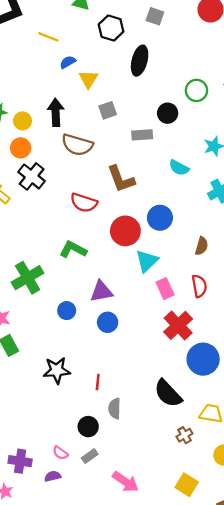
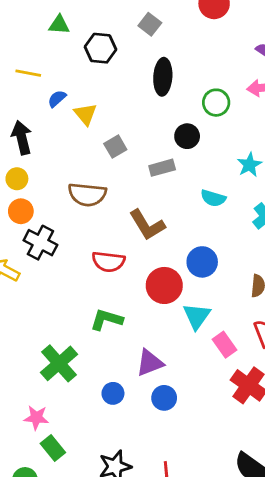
gray square: (155, 16) -> (150, 24), turned 30
black ellipse: (140, 61) -> (163, 77), moved
black arrow: (56, 112) -> (22, 138), moved

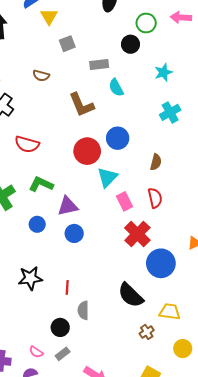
black circle: (187, 136) -> (130, 44), moved
brown semicircle: (87, 194) -> (41, 76), size x0.6
cyan semicircle: (213, 198) -> (116, 88), moved, turned 36
red semicircle: (108, 262) -> (27, 144), moved
green L-shape: (106, 320) -> (41, 184), moved

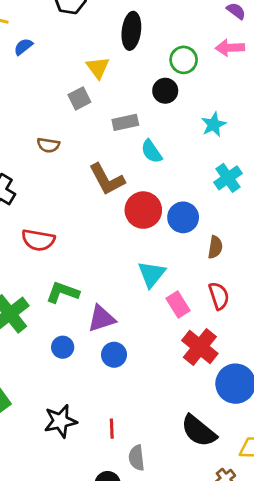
yellow triangle: (49, 16) -> (98, 68), moved
blue circle: (118, 138) -> (183, 217), moved
red circle: (87, 151) -> (143, 210), moved

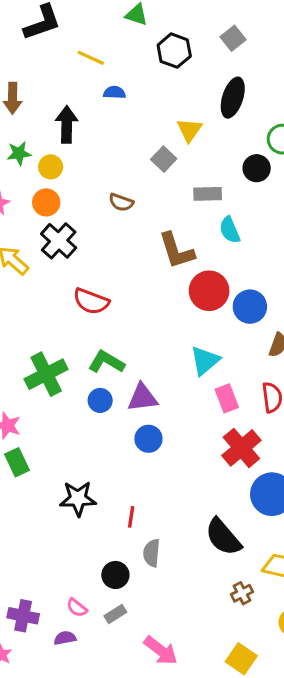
blue semicircle: (23, 47) -> (115, 93), turned 30
gray square: (79, 98) -> (164, 159), turned -30
blue circle: (63, 347) -> (100, 400), moved

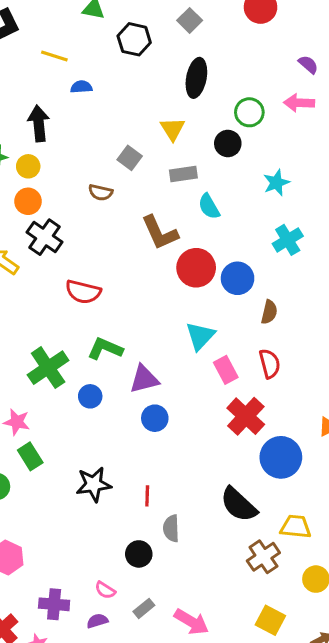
yellow triangle: (189, 130) -> (173, 129), moved
gray square: (164, 159) -> (130, 158), moved
blue circle: (100, 400) -> (90, 396), moved
brown cross: (242, 593) -> (263, 557), size x1.5
gray rectangle: (115, 614) -> (144, 608), moved

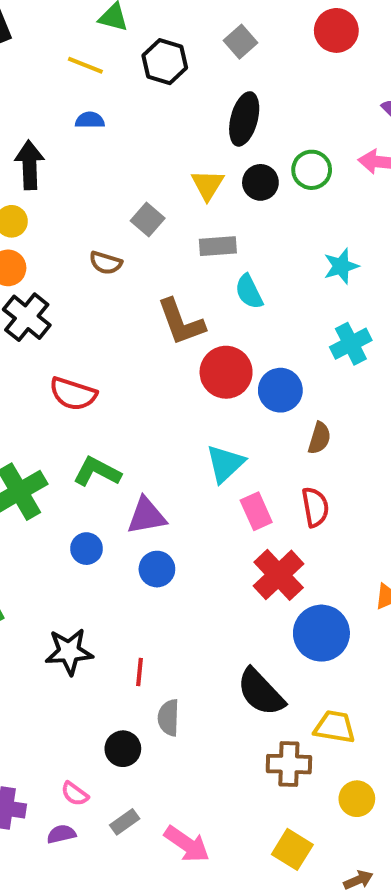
yellow line: (54, 56) -> (85, 65), moved
black circle: (228, 143) -> (260, 182), moved
blue circle: (90, 396) -> (86, 549), moved
brown cross: (263, 557) -> (289, 764), turned 32

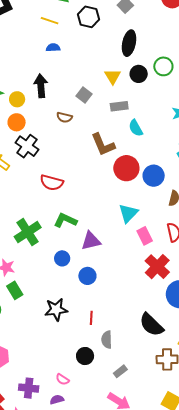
black arrow: (30, 165) -> (41, 86), moved
blue circle: (157, 569) -> (87, 276), moved
gray rectangle: (125, 822) -> (120, 371), moved

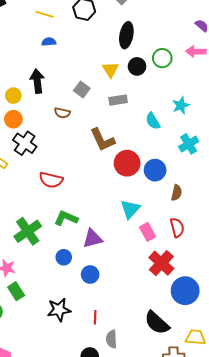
cyan semicircle: (136, 128) -> (153, 121), moved

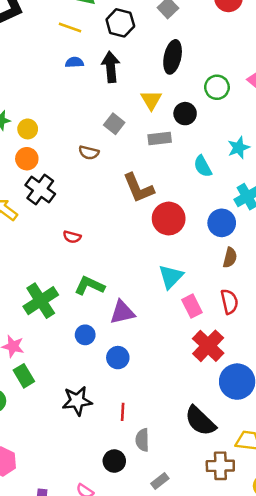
black circle: (137, 66) -> (185, 114), moved
black arrow: (37, 81) -> (111, 67), moved
blue circle: (155, 170) -> (222, 223), moved
red semicircle: (51, 180) -> (72, 237), size x0.6

